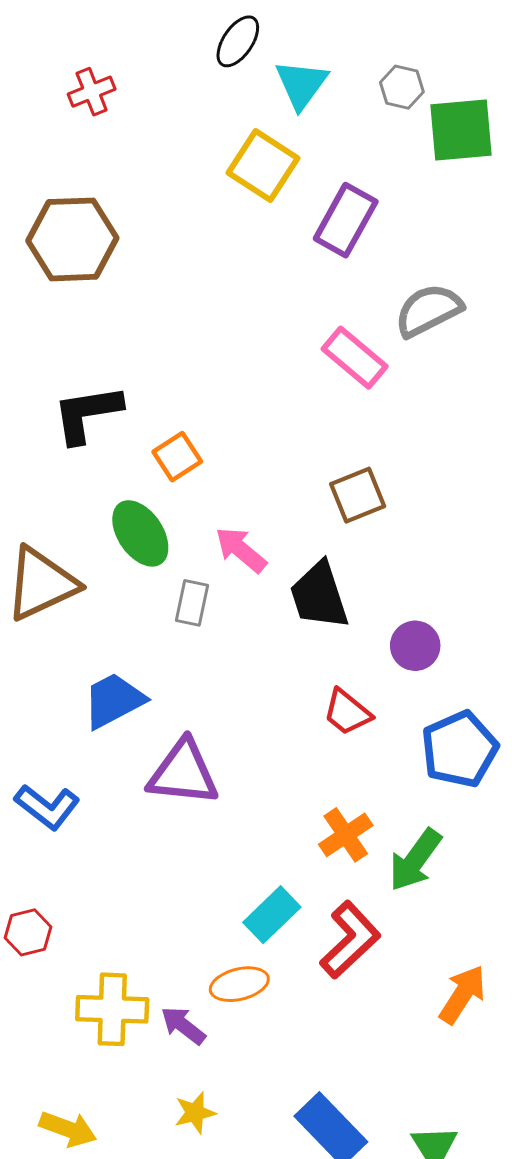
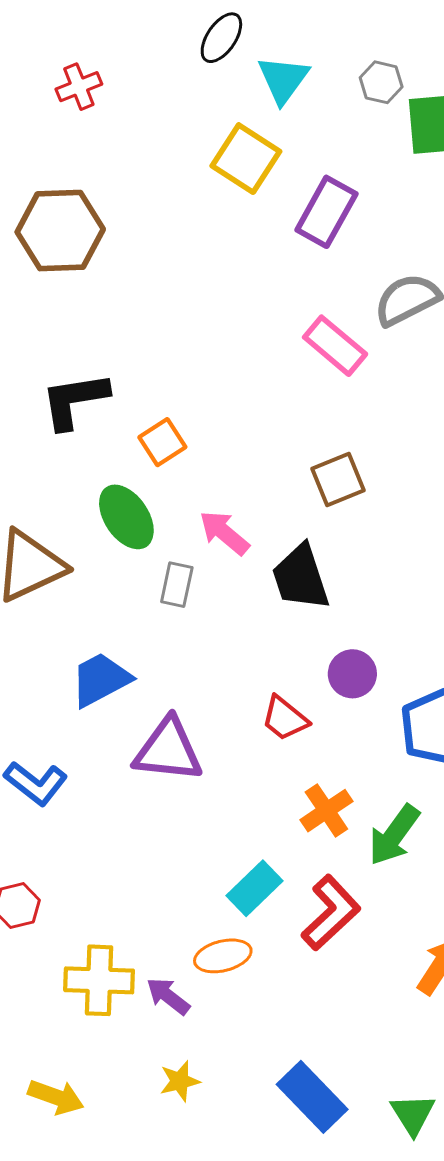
purple circle: (415, 646) -> (352, 674), moved
red trapezoid: (347, 712) -> (285, 718), moved

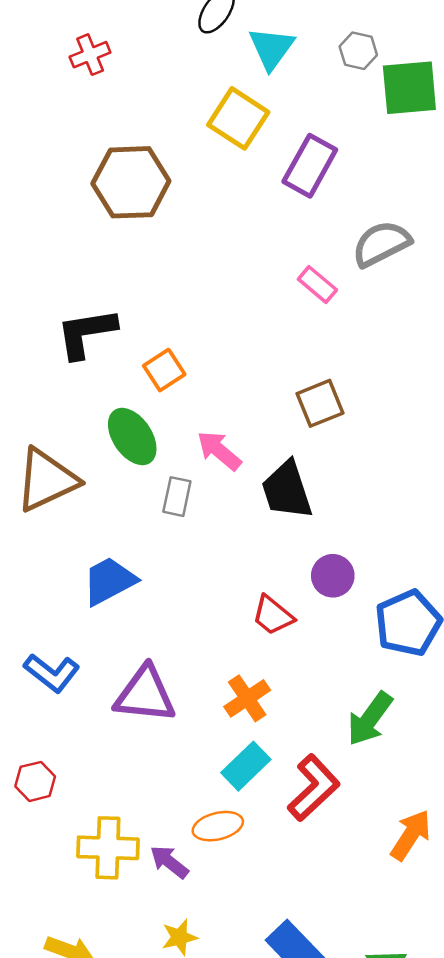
brown hexagon: (60, 231) -> (131, 182), moved
pink rectangle: (335, 346) -> (317, 285), size x0.7
purple triangle: (168, 750) -> (145, 695), moved
orange cross: (326, 811) -> (247, 698), moved

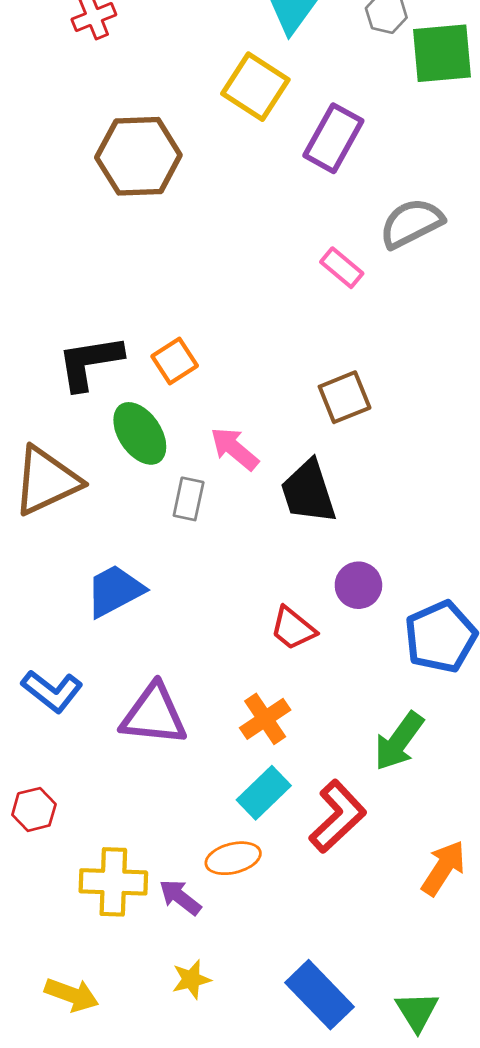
black L-shape: (86, 333) -> (90, 362), moved

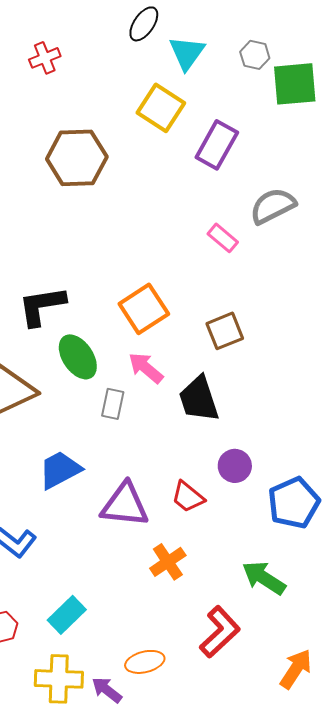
orange square: (175, 361) -> (144, 309), moved, size x1.5
purple triangle: (154, 715) -> (125, 505), moved
green arrow: (399, 741) -> (264, 578), turned 87
cyan rectangle: (264, 793) -> (67, 615), moved

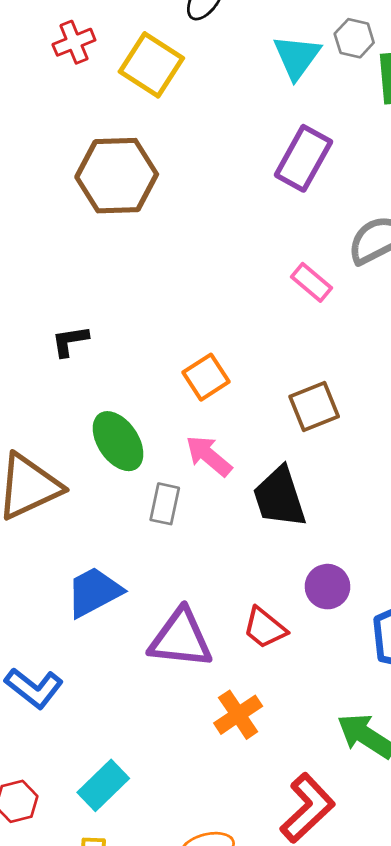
cyan triangle: (187, 53) -> (297, 57), moved
yellow square: (161, 108) -> (151, 65), moved
black L-shape: (42, 306) -> (70, 341), moved, size x0.6
orange square: (144, 309) -> (206, 377), size x0.7

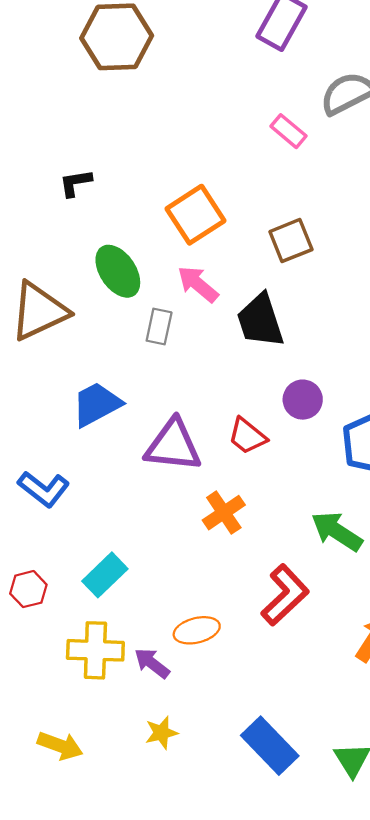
orange square: (206, 377) -> (196, 215), size x1.4

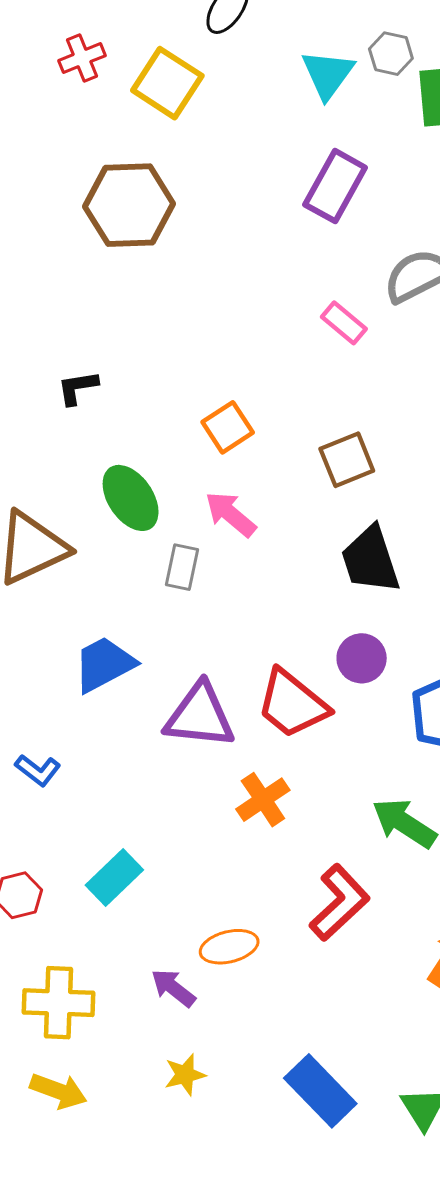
orange square: (196, 215) -> (228, 427), size x0.7
black trapezoid: (260, 321) -> (370, 560), moved
red trapezoid: (247, 436) -> (292, 704), size x1.5
blue L-shape: (44, 489) -> (38, 770), size x0.7
yellow cross: (95, 650) -> (58, 1003), moved

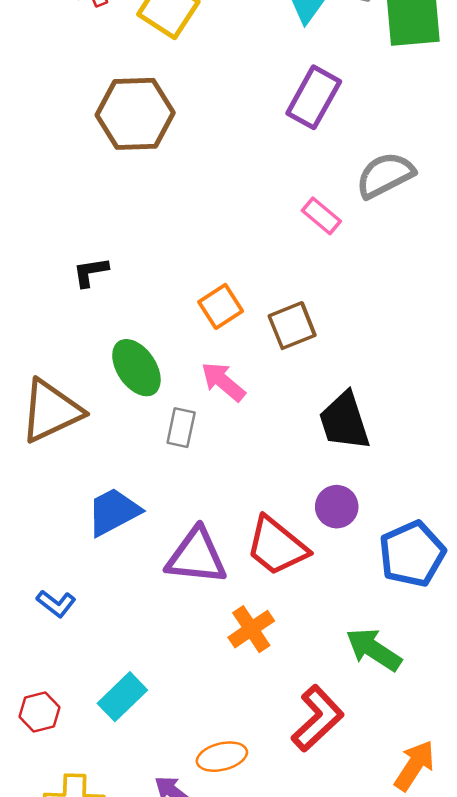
brown square: (347, 460) -> (292, 326), moved

